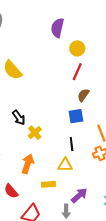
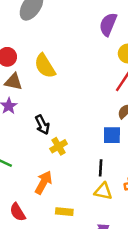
yellow triangle: (65, 165) -> (103, 191), moved

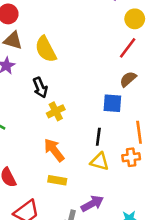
yellow semicircle: (45, 66) -> (46, 49), moved
orange arrow: (43, 183) -> (54, 150), moved, turned -70

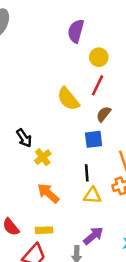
yellow semicircle: (46, 49) -> (68, 99), moved
yellow rectangle: (57, 180) -> (44, 230), moved

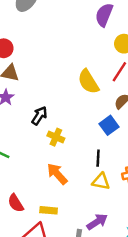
black arrow: (24, 138) -> (39, 116), turned -120
blue square: (94, 139) -> (109, 125), turned -36
yellow cross: (43, 157) -> (56, 137), turned -35

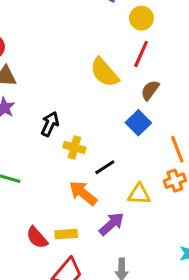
black line: (98, 158) -> (105, 167), moved, turned 63
yellow rectangle: (49, 210) -> (66, 234), moved
purple arrow: (97, 222) -> (112, 224), moved

